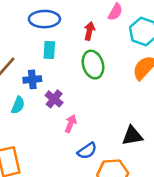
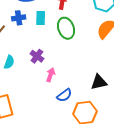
cyan rectangle: (49, 50) -> (41, 18), moved
blue cross: (32, 79) -> (19, 18), moved

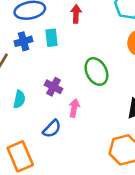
green ellipse: (66, 28) -> (96, 72), moved
blue semicircle: (64, 95) -> (52, 129), moved

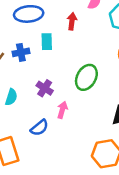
blue cross: (24, 41) -> (21, 52), moved
green ellipse: (96, 72) -> (86, 77), turned 50

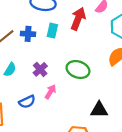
red arrow: (72, 21) -> (78, 19), size x1.5
green ellipse: (86, 77) -> (78, 69), turned 65

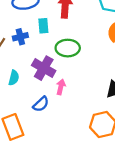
purple cross: (40, 69) -> (44, 68), size x1.5
green ellipse: (78, 69) -> (68, 48), moved

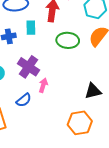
green ellipse: (68, 48) -> (68, 40), moved

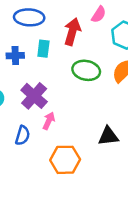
blue semicircle: (24, 100) -> (23, 136), turned -42
orange hexagon: (80, 123) -> (65, 160), moved

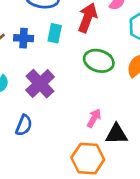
pink arrow: (49, 121) -> (94, 118), moved
orange hexagon: (65, 160) -> (88, 159), moved

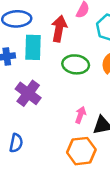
cyan rectangle: (55, 33) -> (33, 47), size x1.5
blue semicircle: (24, 125) -> (16, 143), moved

